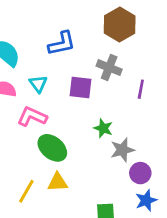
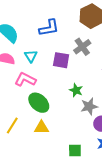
gray cross: (109, 68) -> (82, 47), turned 30
yellow line: (26, 191) -> (12, 125), moved

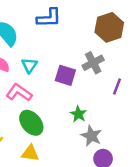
blue L-shape: (49, 28) -> (49, 18), moved
gray star: (89, 106) -> (91, 136), turned 30

